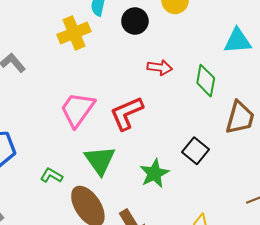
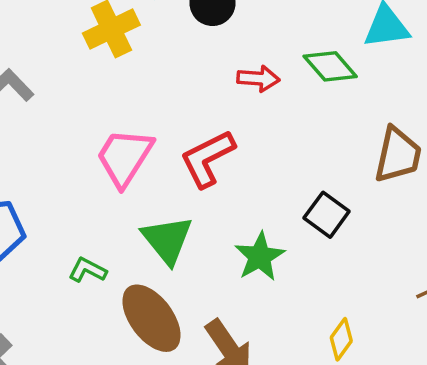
green diamond: (206, 81) -> (330, 66), moved, turned -48

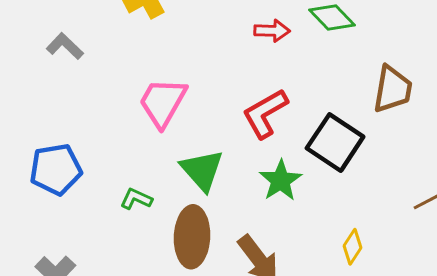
red L-shape: (207, 159) -> (265, 113), moved
black square: (327, 215) -> (335, 142), size x1.5
brown ellipse: (152, 318) -> (192, 237), turned 42

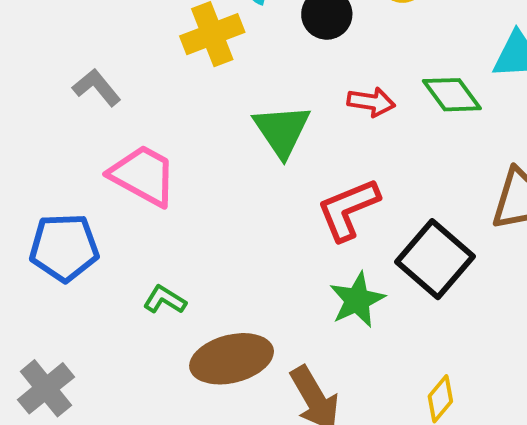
pink trapezoid: (163, 102) -> (143, 175), moved, turned 82
green triangle: (202, 170) -> (282, 131), moved
brown ellipse: (192, 237) -> (232, 359), turned 66

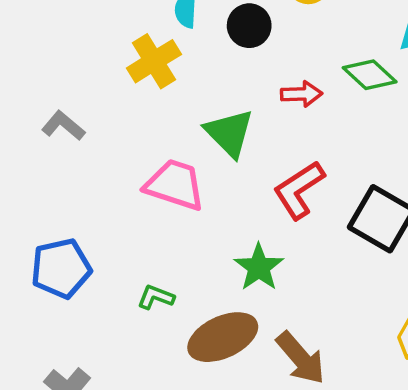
pink trapezoid: (143, 175) -> (175, 185), moved
green star: (357, 300) -> (259, 267), moved

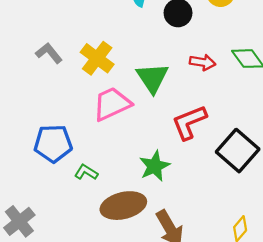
yellow cross: (154, 61) -> (97, 58), moved, turned -32
pink trapezoid: (175, 185) -> (112, 104), turned -54
blue pentagon: (61, 268) -> (53, 143), moved

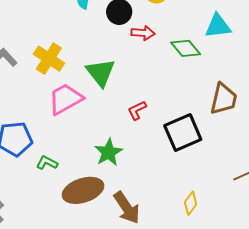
red arrow: (203, 62) -> (143, 33), moved
red L-shape: (189, 122) -> (137, 110), size x0.6
black square: (238, 151) -> (183, 132), turned 30

